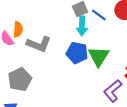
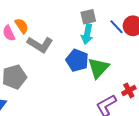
blue line: (99, 15) -> (116, 27), moved
orange semicircle: (18, 29) -> (22, 26), turned -49

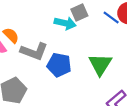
cyan arrow: (87, 34) -> (65, 23), moved, turned -78
blue pentagon: (77, 60) -> (59, 65), moved

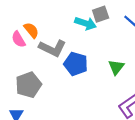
green triangle: (100, 64) -> (116, 67), size x0.7

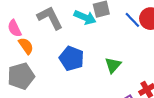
orange semicircle: (31, 30) -> (26, 46), moved
gray L-shape: (52, 48) -> (50, 18), moved, turned -148

